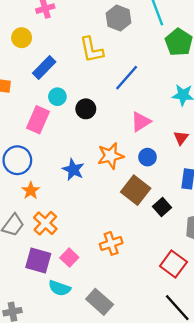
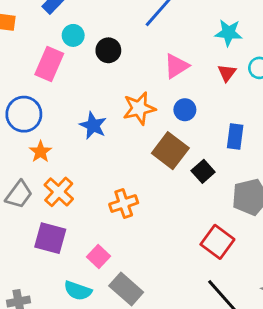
red triangle: (181, 138) -> (227, 73), moved
orange cross: (111, 243) -> (124, 204), moved
pink square: (69, 258) -> (98, 256), moved
cyan semicircle: (60, 288) -> (78, 291), moved

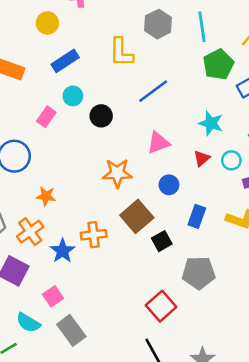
pink rectangle: (49, 64) -> (46, 117), size x0.7
blue circle: (185, 110) -> (169, 185), moved
blue star: (93, 125) -> (62, 251), moved
orange star: (40, 152) -> (46, 196), moved, turned 30
orange cross: (124, 204) -> (94, 235), moved

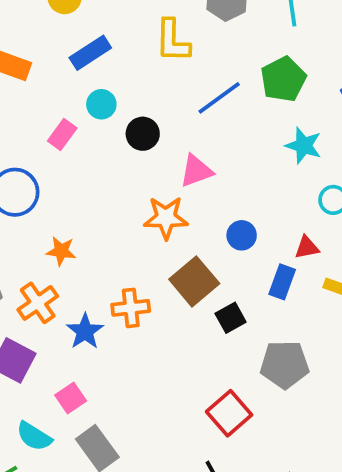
green pentagon: (218, 64) -> (283, 79), moved
pink triangle: (158, 143) -> (196, 171), moved
red triangle: (202, 158) -> (307, 247), moved, turned 30

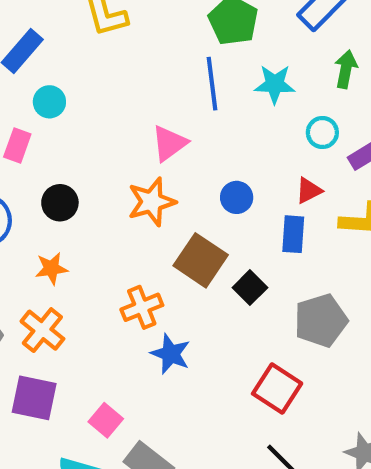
blue line: (219, 98) -> (212, 84), moved, turned -45
black circle: (143, 134) -> (60, 203), moved
blue star: (85, 331) -> (171, 354), moved

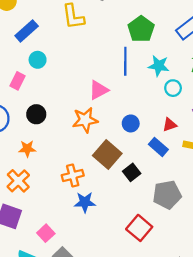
cyan circle: (322, 133) -> (173, 88), moved
blue rectangle: (293, 234) -> (158, 147), turned -60
blue star: (171, 354) -> (85, 202), turned -30

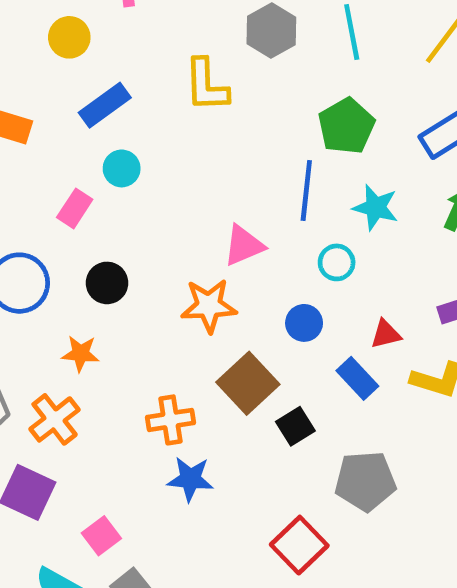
cyan circle: (173, 88) -> (337, 262), moved

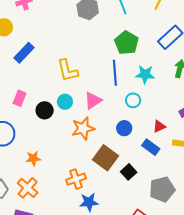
yellow L-shape: (206, 85) -> (67, 70), moved
cyan circle: (122, 168) -> (65, 102), moved
black circle: (107, 283) -> (45, 110), moved

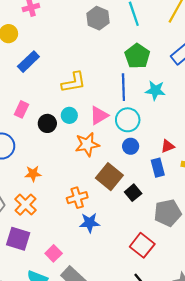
yellow L-shape: (67, 70) -> (74, 82), turned -90
cyan circle: (133, 100) -> (128, 120), moved, size x1.5
blue rectangle: (151, 147) -> (158, 168), turned 36

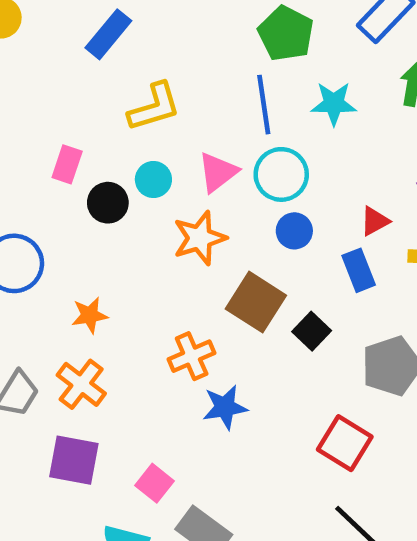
blue rectangle: (28, 62) -> (108, 34), moved
pink rectangle: (21, 109) -> (67, 164), moved

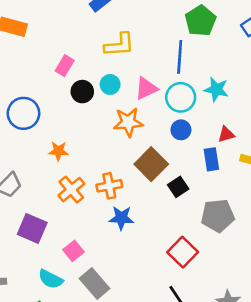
cyan star: (334, 103) -> (216, 89), moved
orange cross: (81, 384) -> (71, 190), moved

